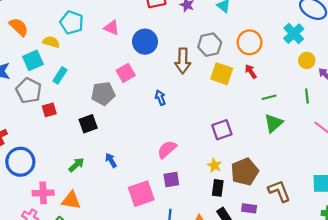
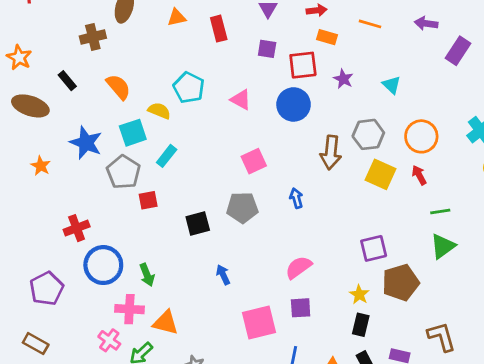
blue circle: (145, 42) -> (294, 104), moved
gray pentagon: (103, 94) -> (242, 208), moved
green arrow: (76, 165) -> (147, 275), moved, turned 105
brown pentagon: (245, 172) -> (401, 283), moved

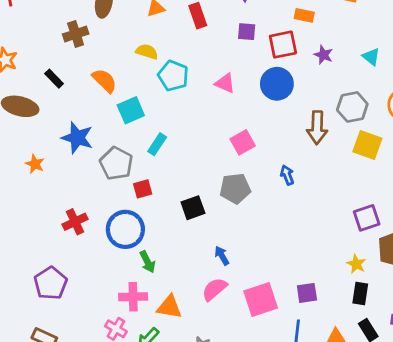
yellow semicircle: (159, 111) -> (147, 52), moved
cyan square: (133, 133) -> (131, 110), moved
blue circle: (103, 265) -> (125, 229), moved
pink semicircle: (299, 267) -> (214, 289), moved
purple square: (301, 308) -> (307, 293), moved

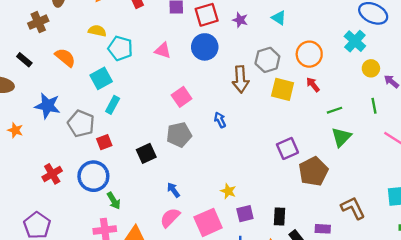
cyan square: (131, 110) -> (101, 78), moved
yellow star: (356, 264) -> (228, 191), moved
black rectangle: (360, 294) -> (279, 216), moved

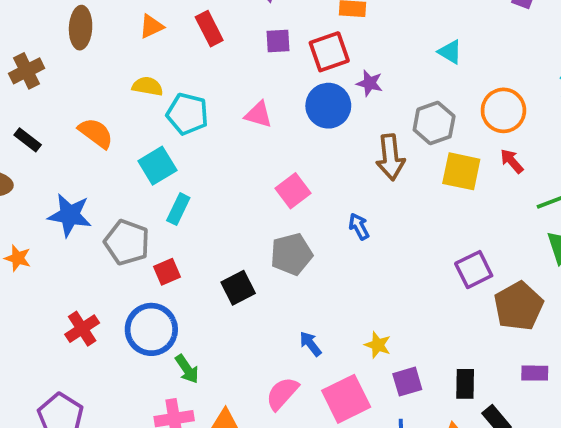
purple star: (240, 20) -> (370, 83), moved
brown cross: (38, 22) -> (27, 71), moved
blue arrow: (173, 190) -> (310, 344), moved
purple rectangle: (323, 229) -> (535, 373), moved

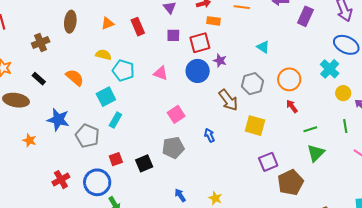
brown arrow: (390, 157) -> (228, 100), turned -35
yellow square: (461, 171) -> (255, 126), moved
red square: (167, 272) -> (116, 159), moved

